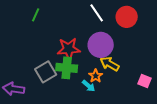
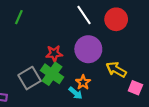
red star: (69, 49) -> (54, 53), size x0.7
yellow arrow: (110, 64) -> (116, 70), moved
green cross: (67, 68) -> (52, 74), turned 30

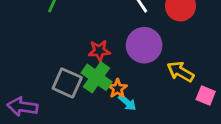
gray square: (30, 78) -> (67, 83), turned -35
orange star: (83, 82) -> (118, 89), moved

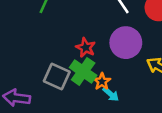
red star: (99, 51) -> (86, 48), turned 30

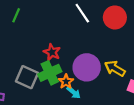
purple circle: (126, 43) -> (87, 67), moved
green cross: (83, 71) -> (50, 73), turned 30

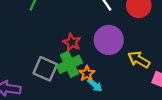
purple circle: (87, 67) -> (109, 40), moved

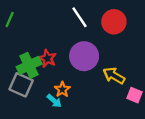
green cross: (70, 64) -> (29, 65), moved
cyan arrow: (95, 85) -> (54, 101), moved

